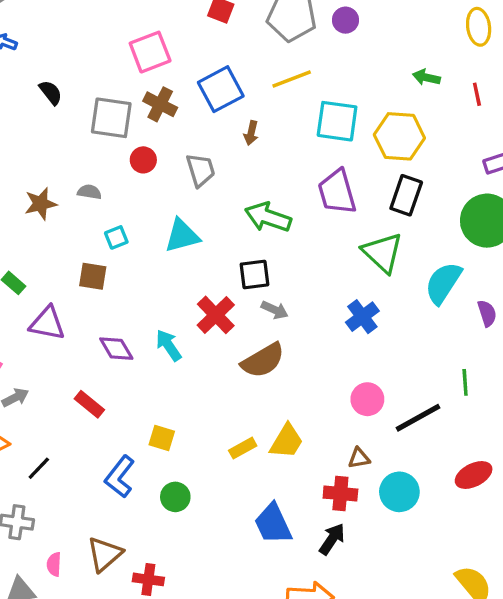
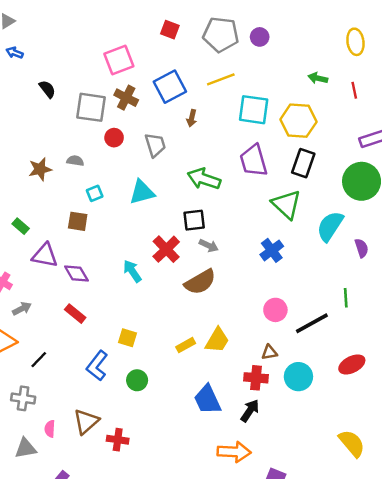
purple diamond: (116, 349) -> (76, 273), moved

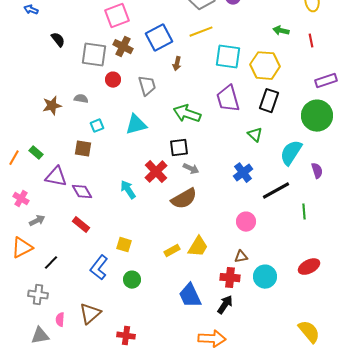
green triangle: (286, 204) -> (255, 135), size x0.6
black line: (312, 323) -> (276, 191), moved
red cross: (118, 440) -> (126, 336), moved

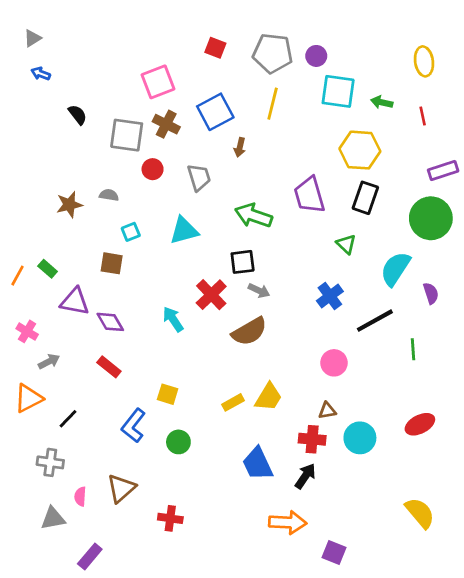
yellow line: (201, 32) -> (273, 104), turned -55
cyan square: (228, 57) -> (338, 91), moved

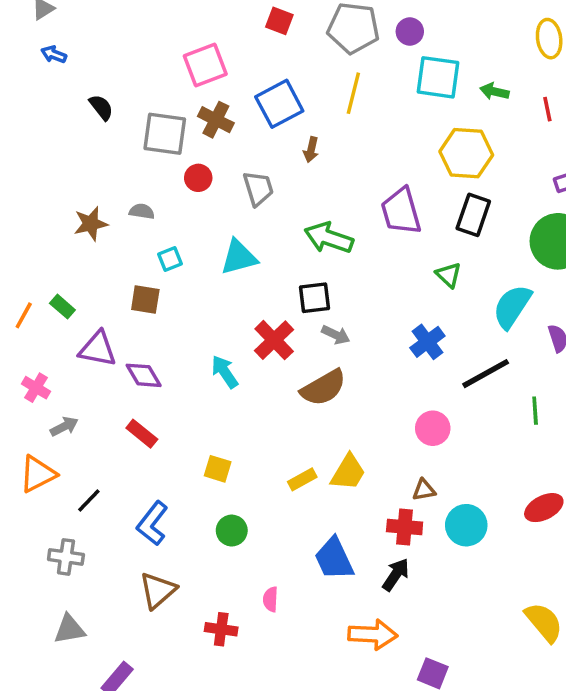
blue L-shape: (133, 426) -> (152, 523), moved
pink semicircle: (80, 497) -> (271, 599), moved

